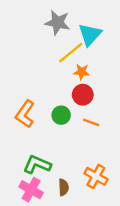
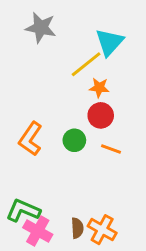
gray star: (57, 23) -> (41, 28), moved
green L-shape: (37, 164) -> (23, 211), moved
orange cross: (96, 176) -> (102, 230), moved

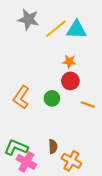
cyan triangle: (109, 42) -> (77, 30), turned 50
yellow line: (86, 64) -> (56, 29), moved
orange line: (111, 149) -> (88, 104), moved
brown semicircle: (77, 228) -> (53, 146), moved

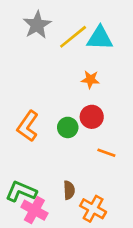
gray star: (28, 19) -> (37, 25), turned 30
red circle: (70, 81) -> (92, 117), moved
orange line: (88, 104) -> (106, 153), moved

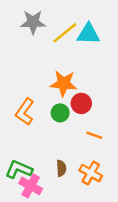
gray star: (37, 25) -> (33, 22), turned 30
orange star: (90, 79) -> (64, 83), moved, size x1.6
orange cross: (93, 209) -> (91, 173), moved

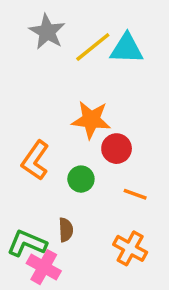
gray star: (33, 22) -> (47, 32), turned 30
green circle: (60, 113) -> (81, 179), moved
brown semicircle: (61, 168) -> (66, 230), moved

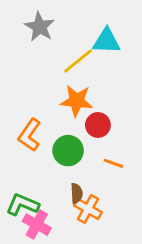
yellow line: (93, 47) -> (78, 61), moved
green circle: (81, 179) -> (68, 151), size x1.4
brown semicircle: (66, 230) -> (77, 193), moved
orange cross: (130, 248) -> (88, 209), moved

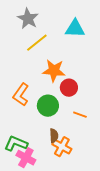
yellow line: (78, 61) -> (37, 43), moved

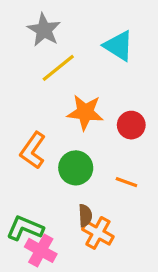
cyan triangle: (75, 29) -> (119, 46), turned 30
red circle: (69, 88) -> (131, 125), moved

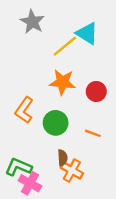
yellow line: (58, 68) -> (65, 46), moved

